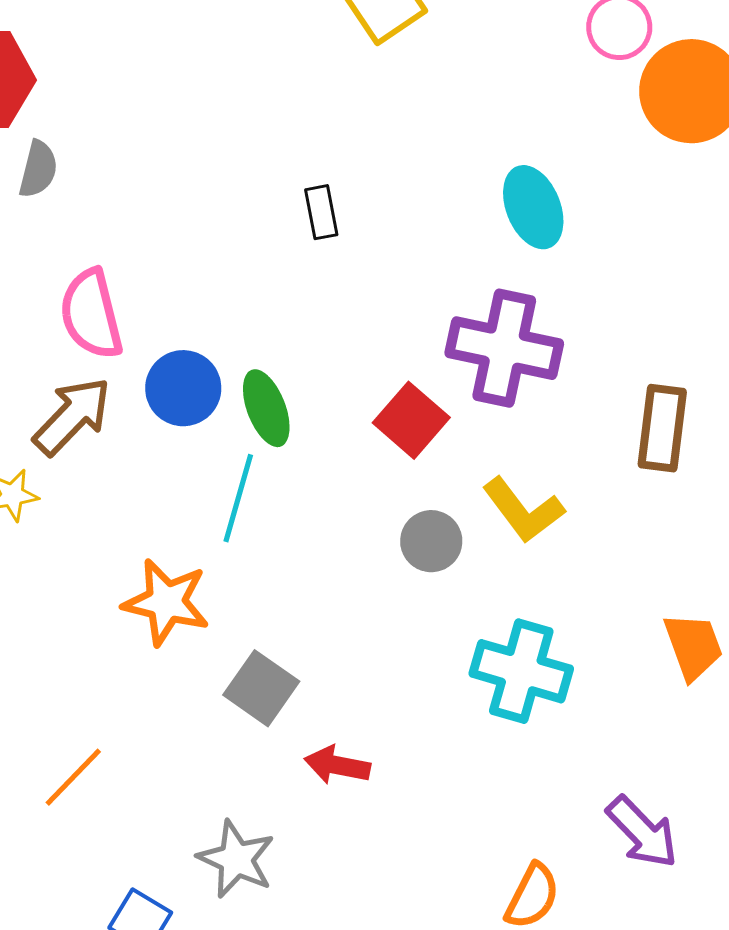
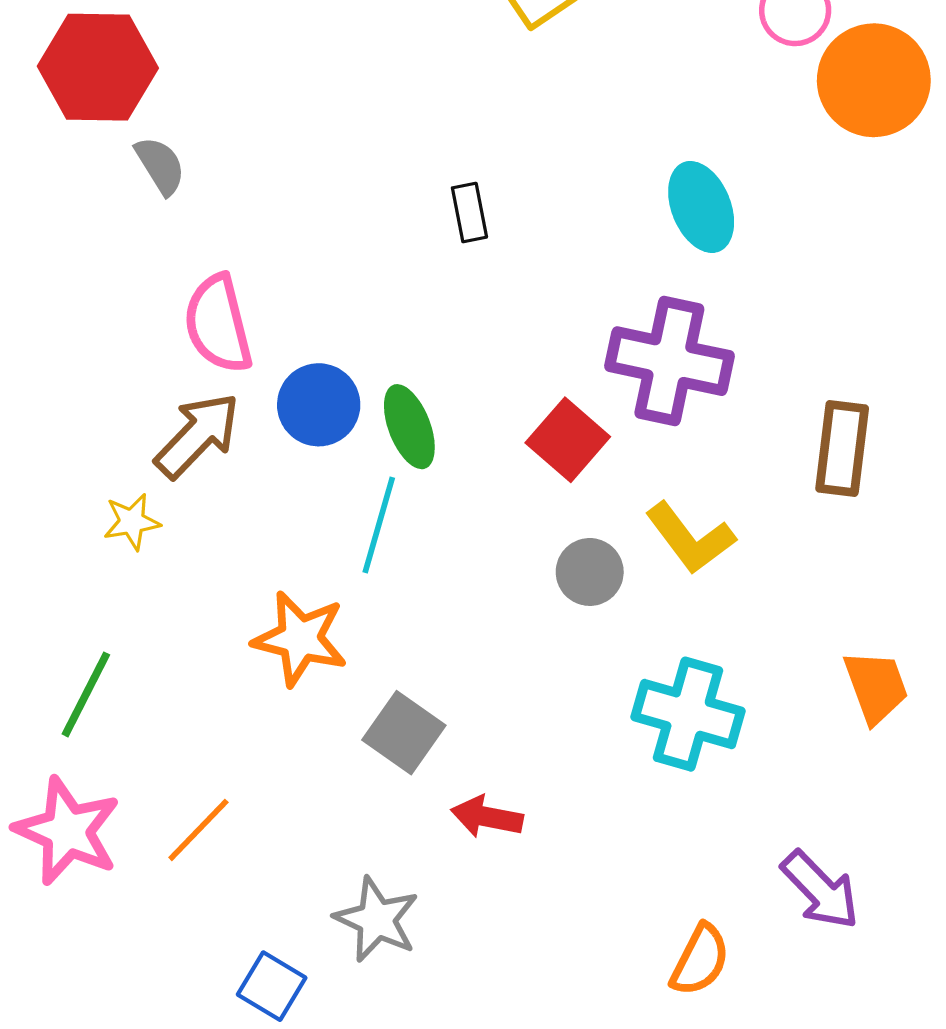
gray semicircle: (38, 169) -> (160, 165), turned -46

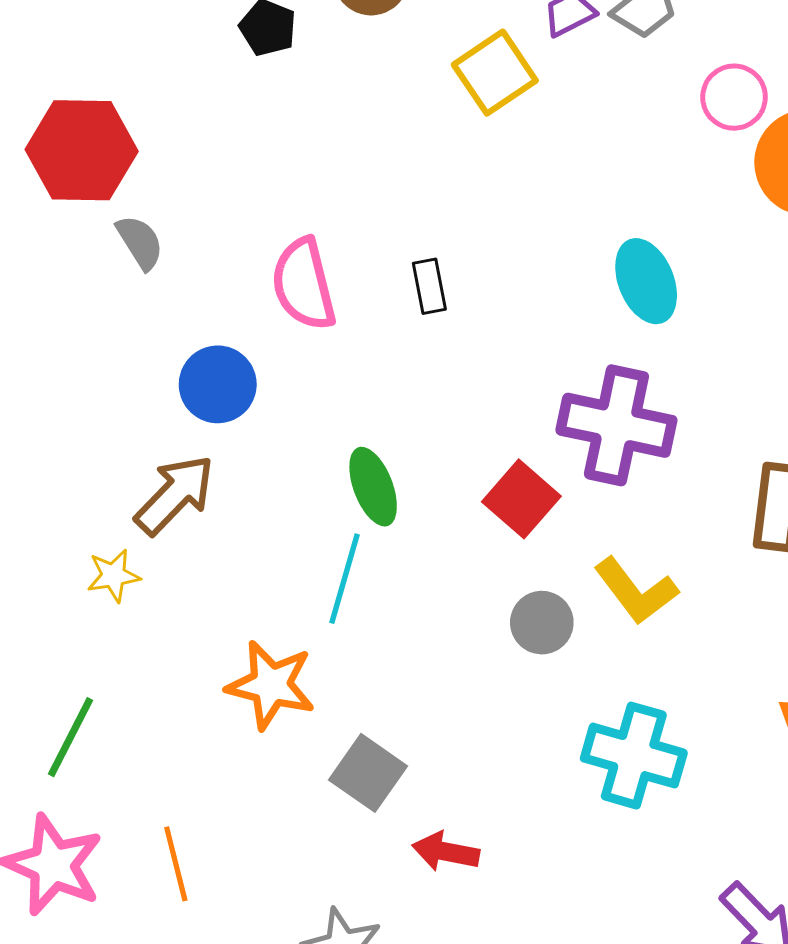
pink semicircle: (218, 324) -> (304, 284), moved
blue circle: (319, 405) -> (218, 384), moved
orange line: (198, 830) -> (176, 864), turned -58

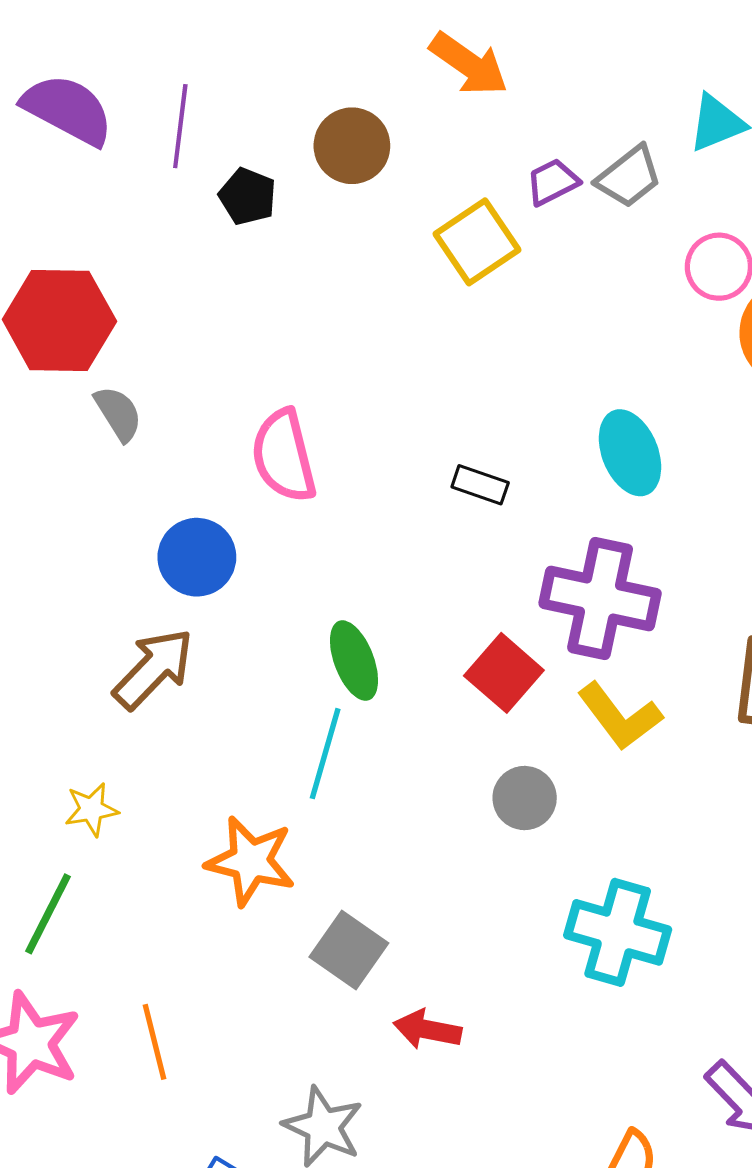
black rectangle: (429, 286) -> (480, 485), moved, turned -60
yellow star: (113, 576) -> (91, 809), moved
yellow L-shape: (636, 591) -> (620, 716), moved

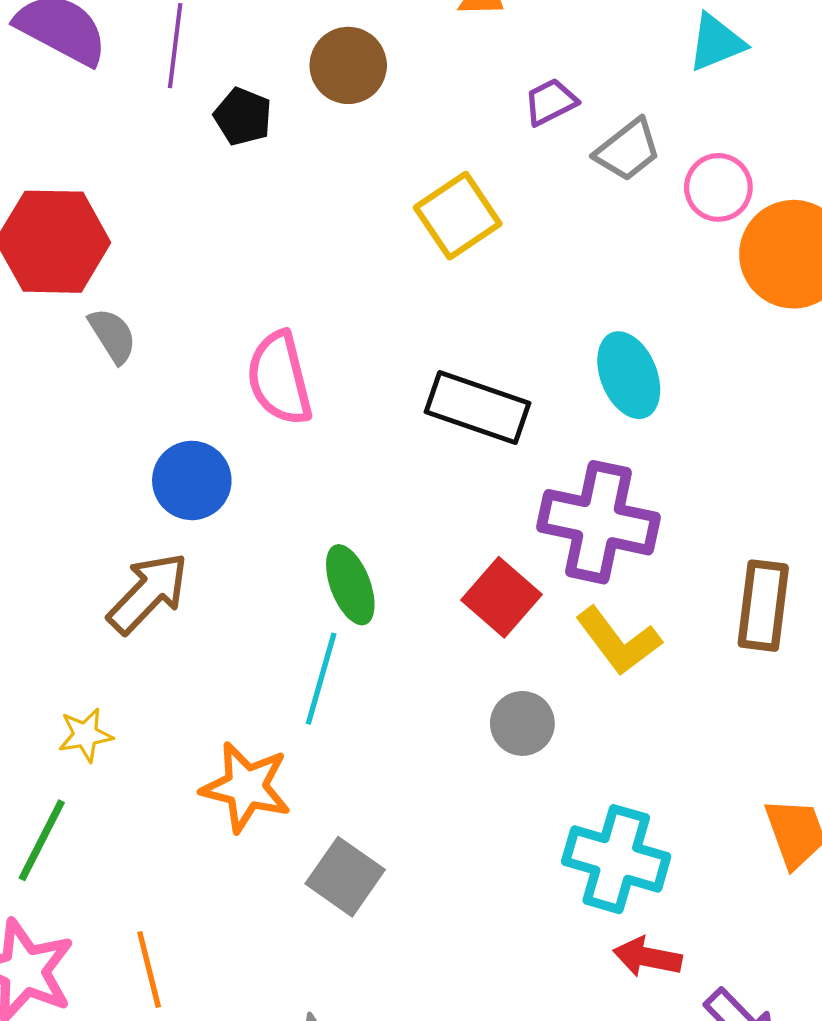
gray trapezoid: (629, 177) -> (628, 150), moved
yellow square: (477, 242) -> (458, 216), moved
black rectangle: (480, 485) -> (478, 407), size x1.8
red arrow: (427, 1030) -> (648, 957), moved

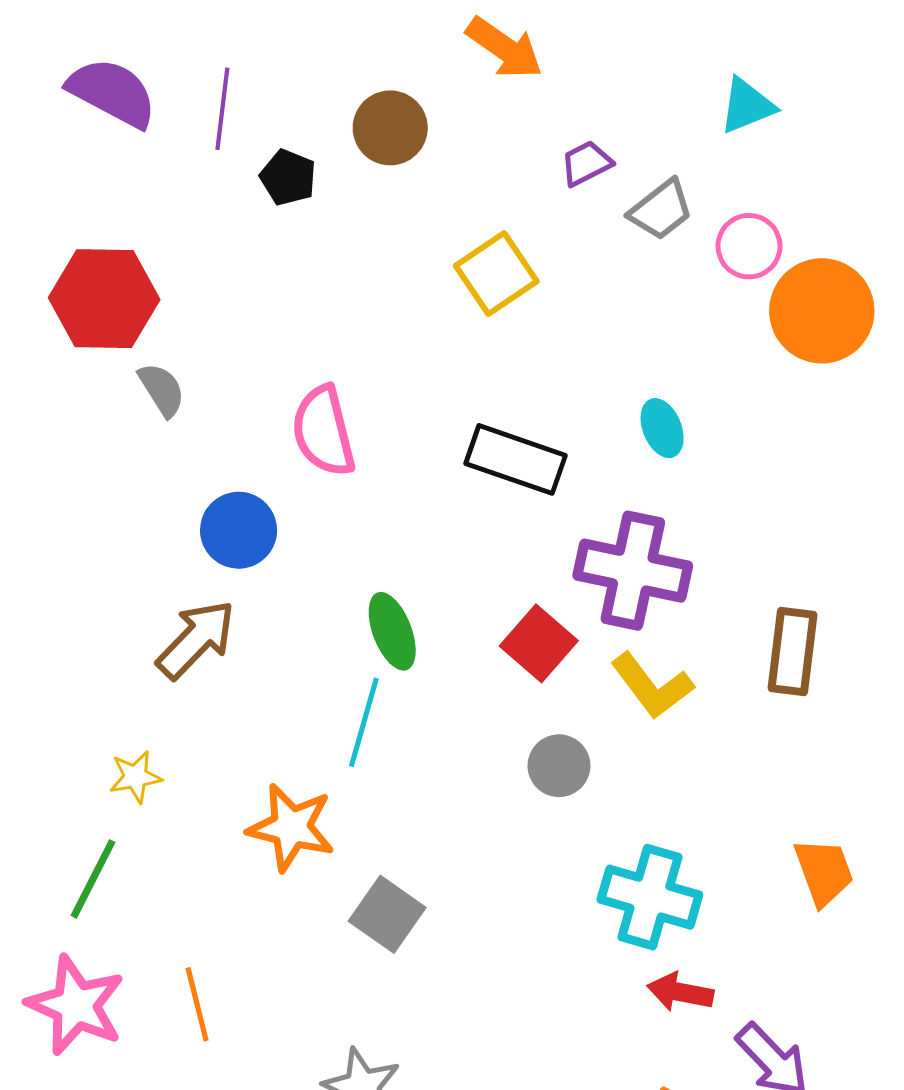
cyan ellipse: (629, 375) -> (662, 428), size x0.7

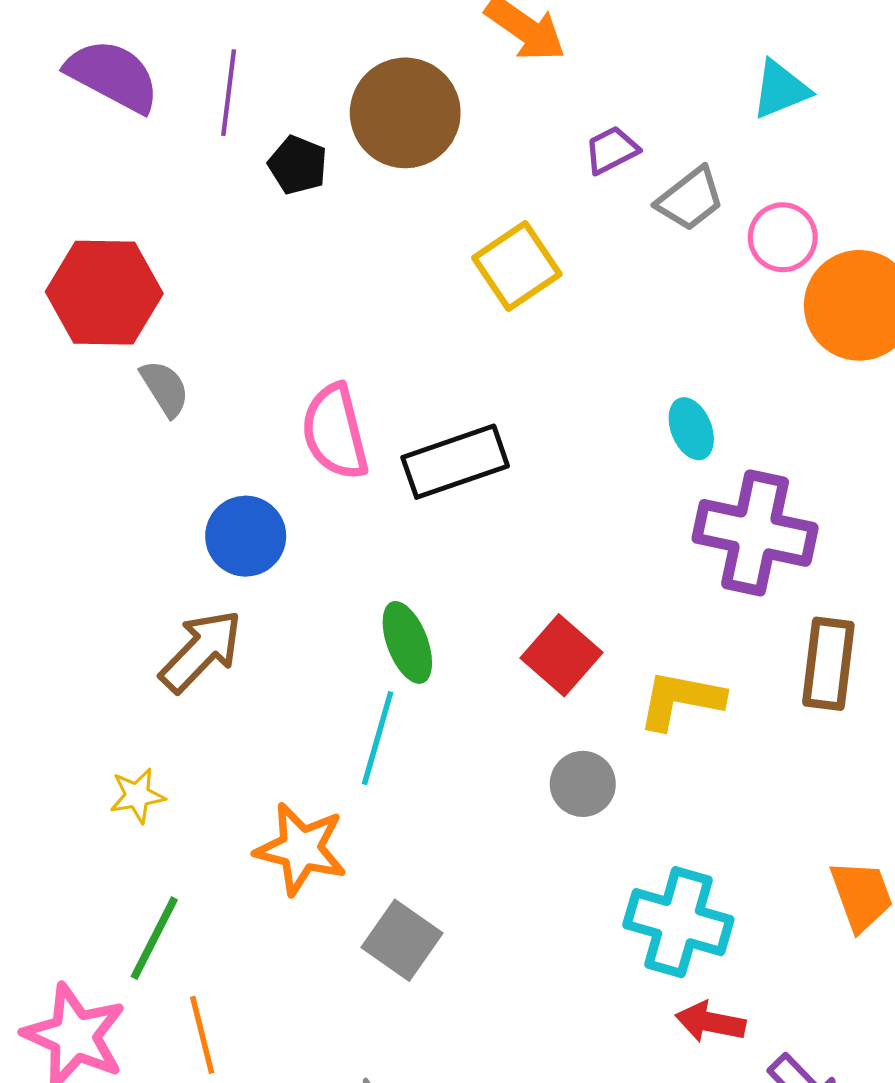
brown circle: (390, 128) -> (405, 113), size x1.4
black rectangle: (516, 459) -> (455, 462), moved, turned -38
purple cross: (633, 571) -> (755, 533), moved
yellow L-shape: (652, 686) -> (681, 700), turned 138
green line: (93, 879) -> (154, 938), moved

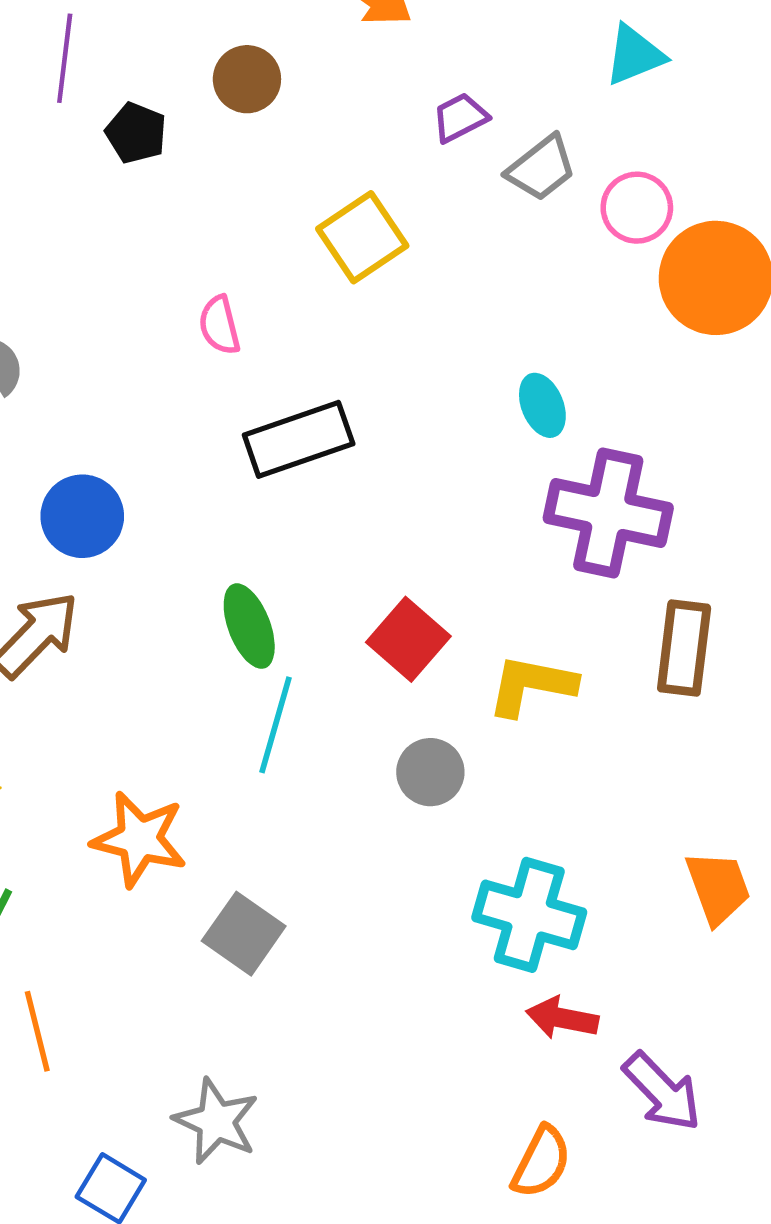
brown circle: (405, 113) -> (247, 79), size x0.6
pink semicircle: (335, 432) -> (220, 325), moved, size x0.6
cyan line: (378, 738) -> (276, 725), moved

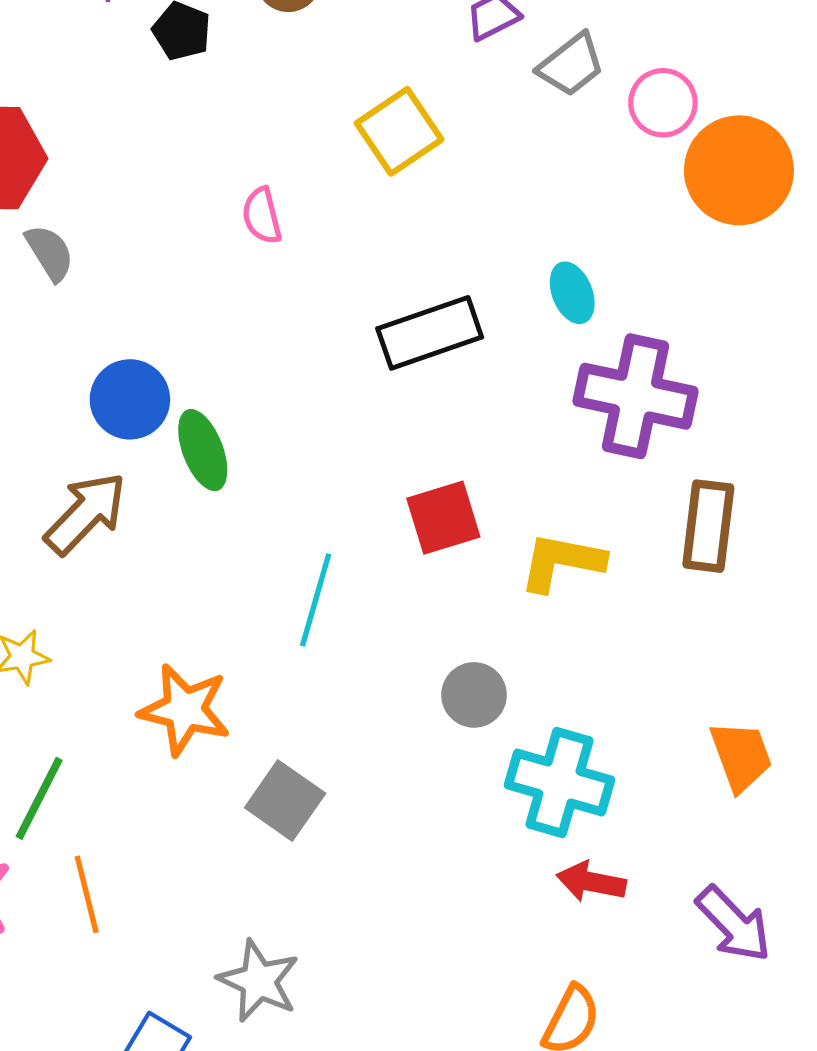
black rectangle: (299, 439) -> (430, 333), moved
green ellipse: (249, 626) -> (203, 450), moved
red square: (408, 639) -> (443, 518), turned 32
gray circle: (430, 772) -> (474, 695), moved
purple arrow: (662, 1092) -> (734, 924), moved

